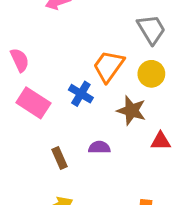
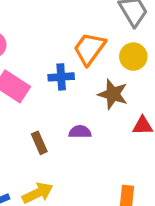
blue cross: (81, 94) -> (61, 77), turned -35

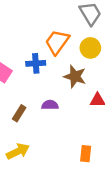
brown rectangle: (39, 143) -> (19, 113), turned 56

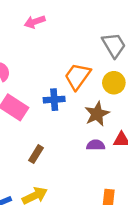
brown star: (75, 76) -> (97, 114), turned 30
purple semicircle: (50, 105) -> (96, 145), moved

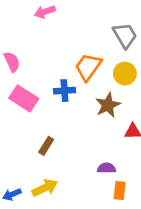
purple semicircle: (96, 145) -> (107, 168), moved

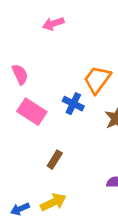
blue cross: (64, 91) -> (73, 104), turned 30

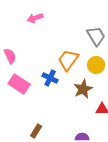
brown rectangle: (55, 160) -> (36, 131), moved

